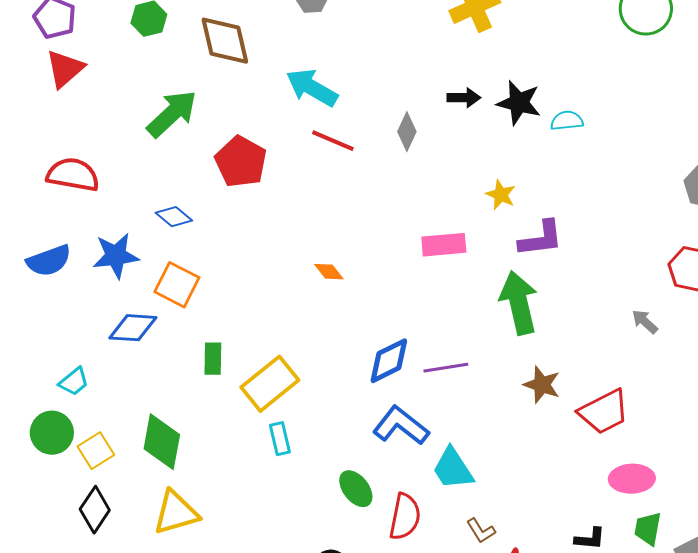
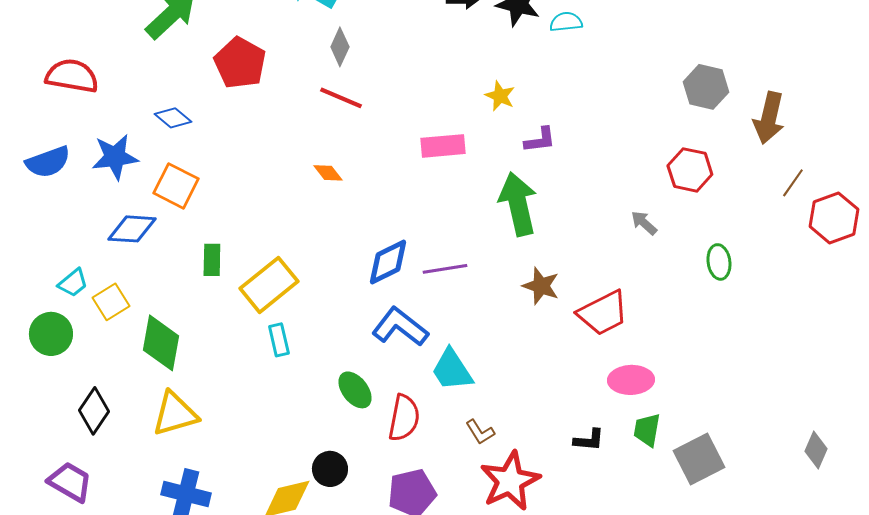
gray diamond: (407, 132) -> (340, 47), moved
red line: (333, 141) -> (341, 98), moved
purple L-shape: (541, 239) -> (540, 140), size x0.7
yellow square: (96, 451) -> (111, 302), moved

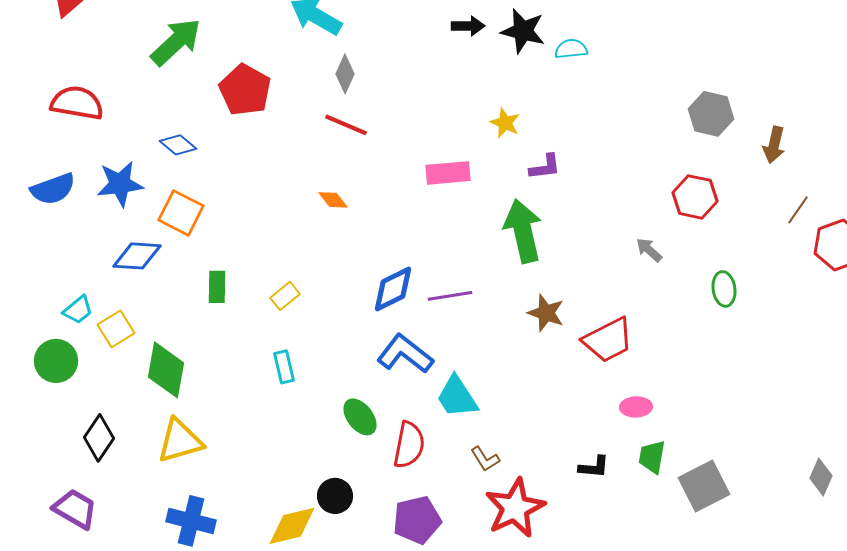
brown arrow: (769, 118) -> (774, 145), size x0.7
yellow rectangle: (269, 285) -> (285, 296), moved, size x0.5
pink ellipse: (631, 380) -> (636, 407), size x0.7

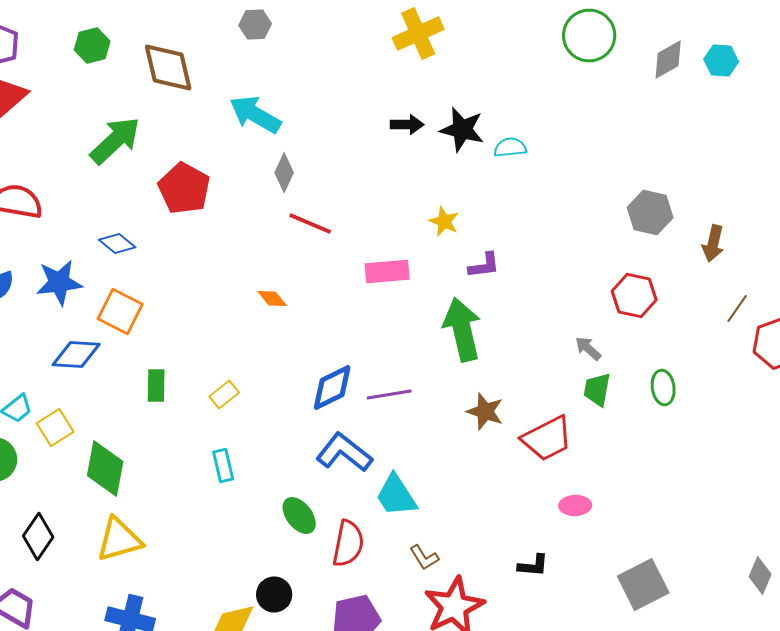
red line: (346, 125) -> (310, 224), moved
green trapezoid: (652, 457) -> (597, 390), moved

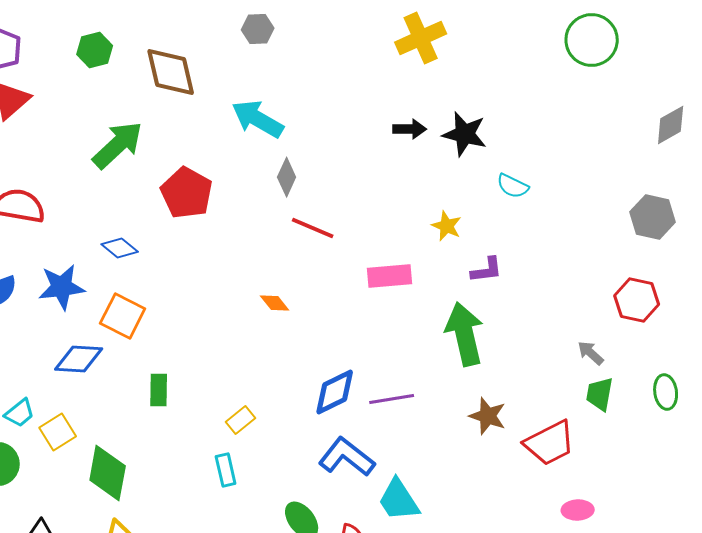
gray diamond: (668, 60) -> (671, 125), moved
cyan semicircle: (510, 148) -> (513, 186), moved, turned -148
yellow rectangle: (224, 394) -> (241, 420), moved

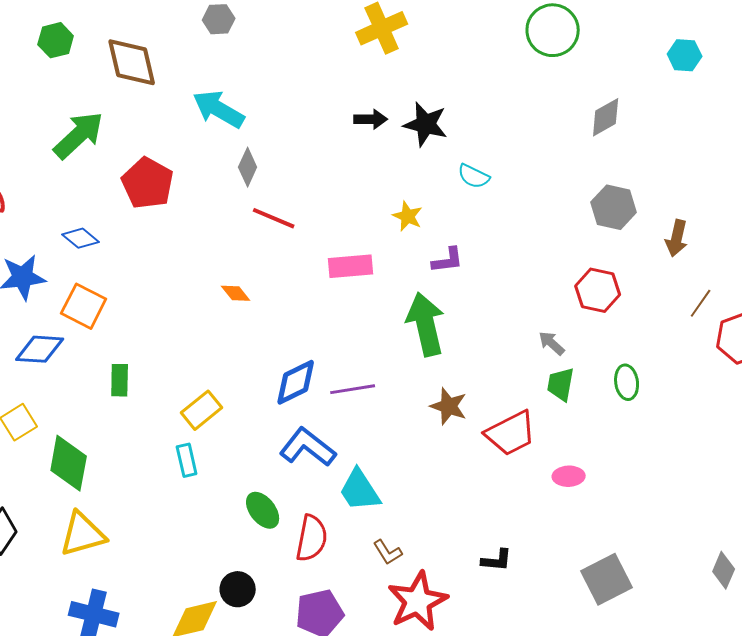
gray diamond: (671, 125) -> (606, 117), moved
yellow rectangle: (241, 420) -> (202, 410), size x1.4
pink ellipse: (578, 510) -> (569, 476), moved

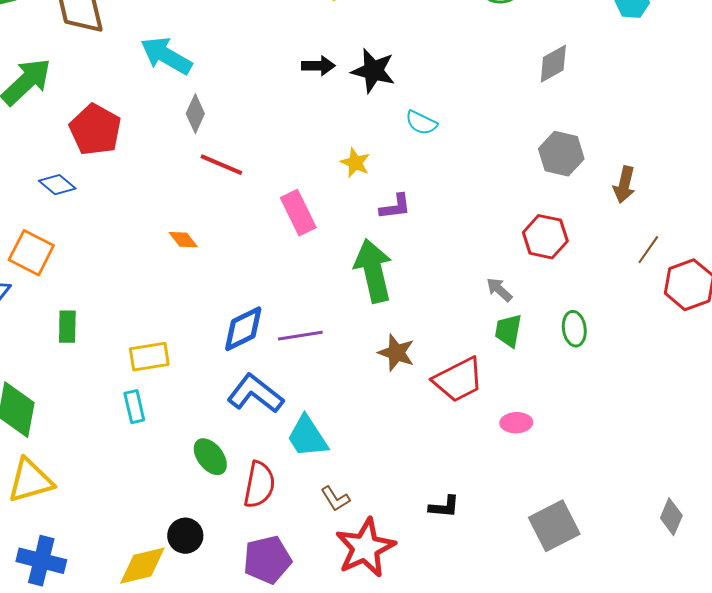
blue diamond: (81, 238) -> (57, 185), moved
pink rectangle: (351, 266) -> (298, 213), turned 69
yellow rectangle: (202, 410) -> (149, 357), turned 30

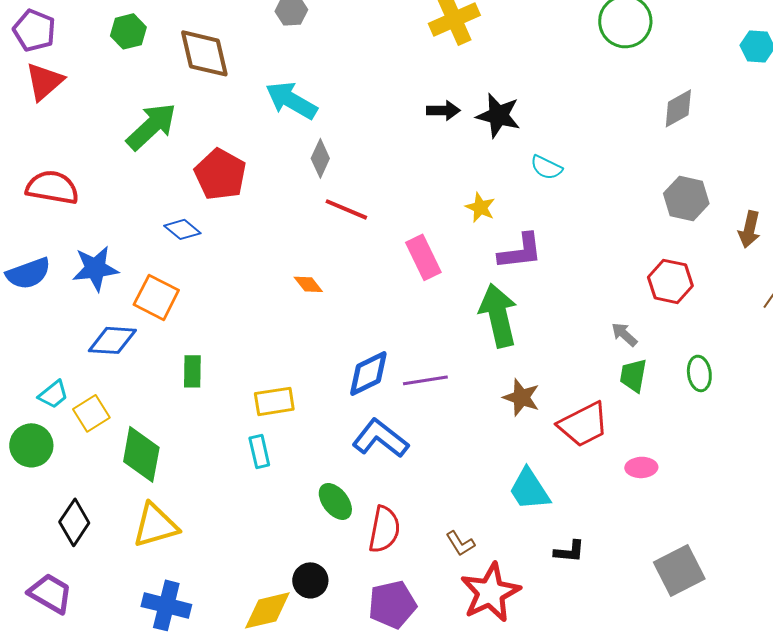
purple L-shape: (395, 207) -> (520, 251), size x1.4
cyan trapezoid: (307, 437) -> (529, 489), moved

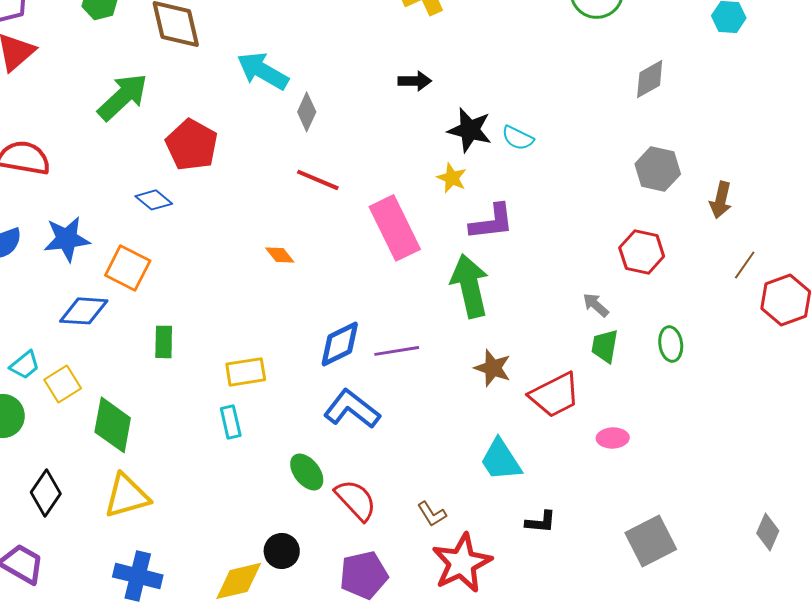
black star: (498, 115) -> (470, 130), moved
gray diamond: (320, 158) -> (307, 112), moved
pink rectangle: (423, 257) -> (395, 228), size x1.4
red semicircle: (384, 529) -> (356, 500), turned -54

